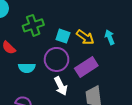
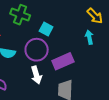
green cross: (33, 25) -> (20, 15), turned 30
yellow arrow: (85, 37) -> (95, 16), moved

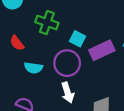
purple rectangle: (63, 61) -> (102, 50), moved

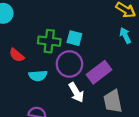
green cross: (47, 23) -> (49, 41), moved
purple rectangle: (102, 50) -> (99, 72), moved

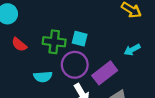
cyan arrow: (125, 35) -> (132, 50), moved, turned -91
red semicircle: (17, 55) -> (19, 45), moved

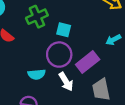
green cross: (54, 42) -> (37, 17), moved, turned -30
cyan semicircle: (43, 77) -> (37, 74), moved

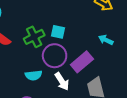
green cross: (37, 17) -> (34, 37), moved
cyan arrow: (113, 40) -> (106, 40), turned 56

